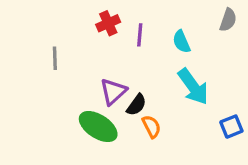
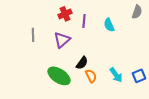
cyan arrow: (193, 87) -> (116, 75), moved, size x0.7
purple triangle: (113, 92) -> (62, 40), moved

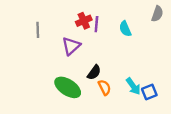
red cross: (65, 14) -> (84, 21), moved
gray line: (33, 35) -> (38, 30), moved
blue square: (139, 76) -> (149, 92), moved

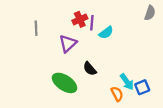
cyan semicircle: (125, 29) -> (106, 33), moved, turned -104
black semicircle: (94, 72) -> (90, 69), turned 104
orange semicircle: (104, 87) -> (117, 94), moved

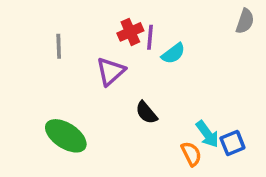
green ellipse: (65, 83) -> (66, 136), moved

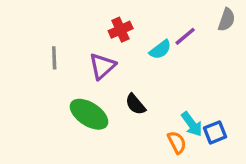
purple line: (150, 37) -> (185, 36), moved, turned 45
gray line: (59, 46) -> (54, 58), moved
green ellipse: (66, 136) -> (89, 114), moved

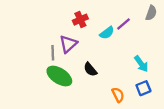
gray line: (54, 58) -> (53, 53), moved
cyan arrow: (192, 124) -> (141, 64), moved

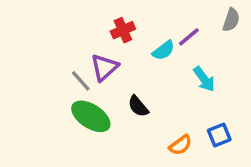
gray line: (53, 53) -> (81, 81), turned -40
cyan arrow: (141, 64) -> (204, 79), moved
orange semicircle: (118, 95) -> (180, 145), turned 80

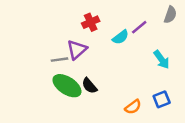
cyan arrow: (204, 79) -> (162, 60), moved
gray line: (81, 81) -> (60, 60), turned -56
black semicircle: (138, 106) -> (89, 86), moved

